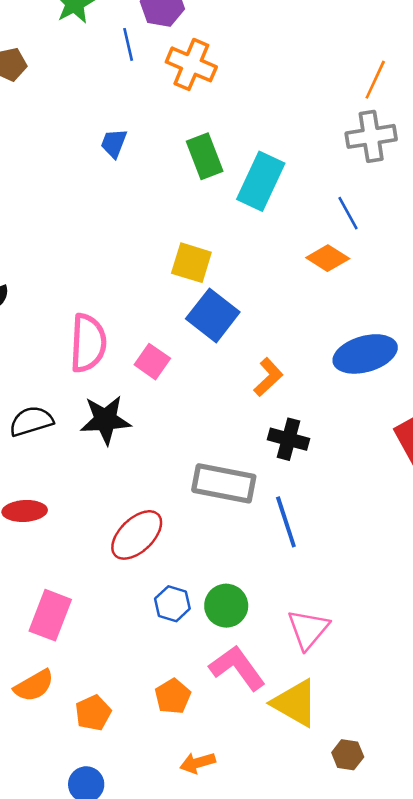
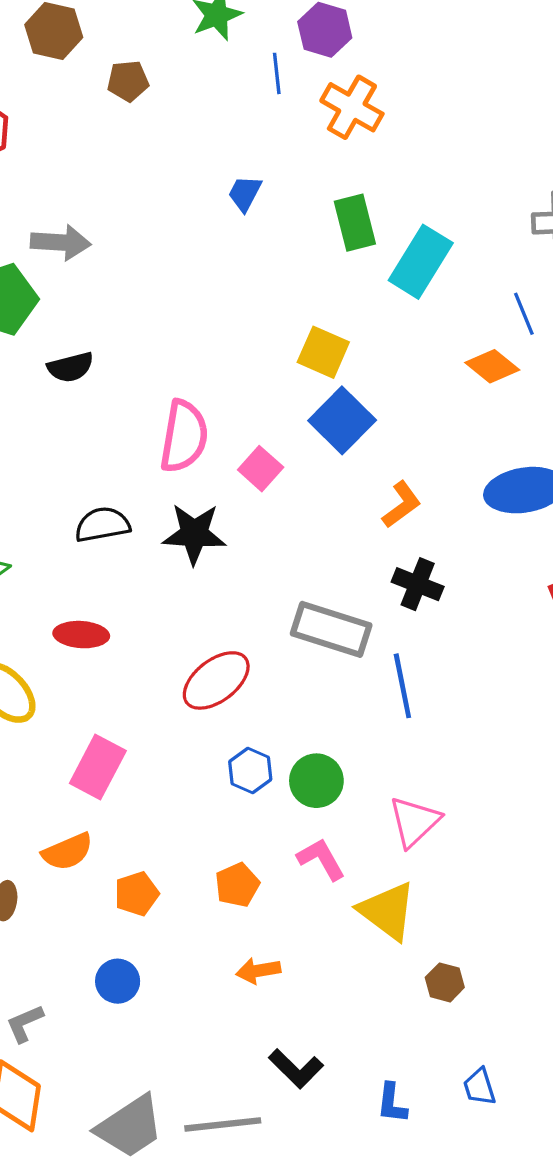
pink L-shape: (237, 668) -> (321, 859), size x0.7

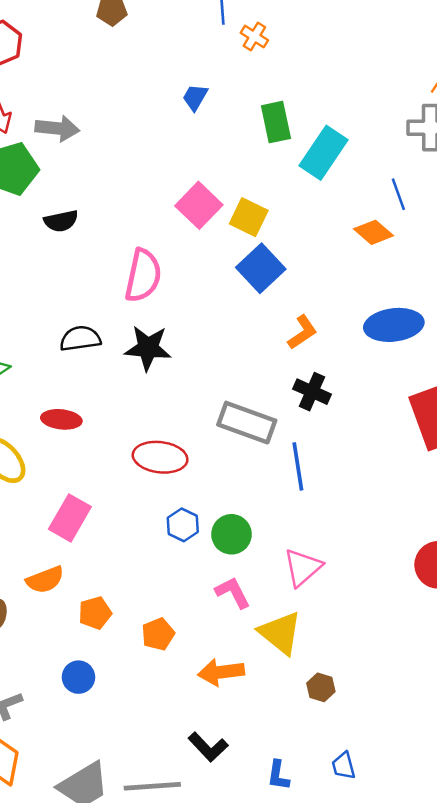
orange cross: (352, 107) -> (254, 37), moved, size x0.6
pink square: (261, 469) -> (199, 205), moved, size x1.4
red ellipse: (216, 680) -> (160, 457), turned 42
orange pentagon: (237, 885) -> (158, 634), moved
orange arrow: (258, 971) -> (221, 672), moved, size x1.4

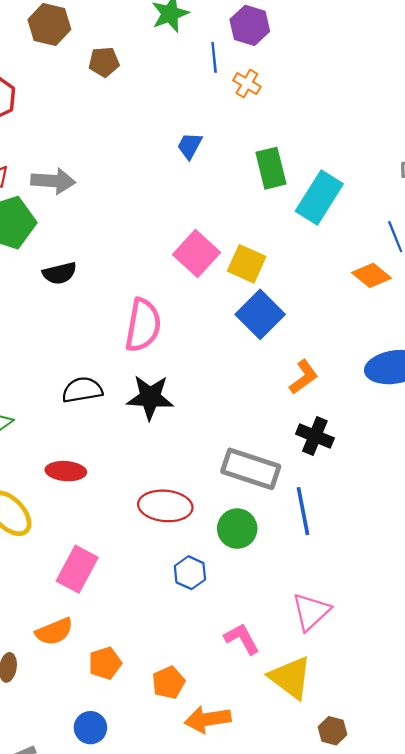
green circle: (231, 534) -> (237, 529), moved
orange arrow: (221, 672) -> (208, 719), moved

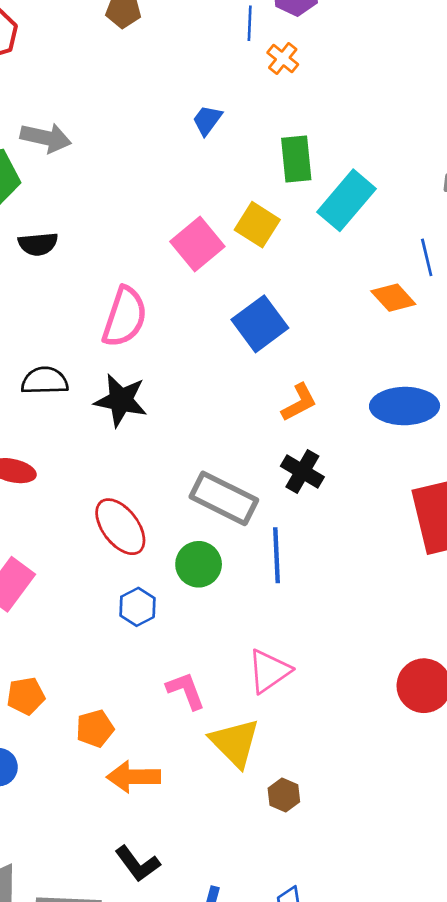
yellow square: (247, 264) -> (257, 225), moved
red ellipse: (165, 506) -> (120, 527), turned 39
brown hexagon: (332, 731) -> (284, 795), moved

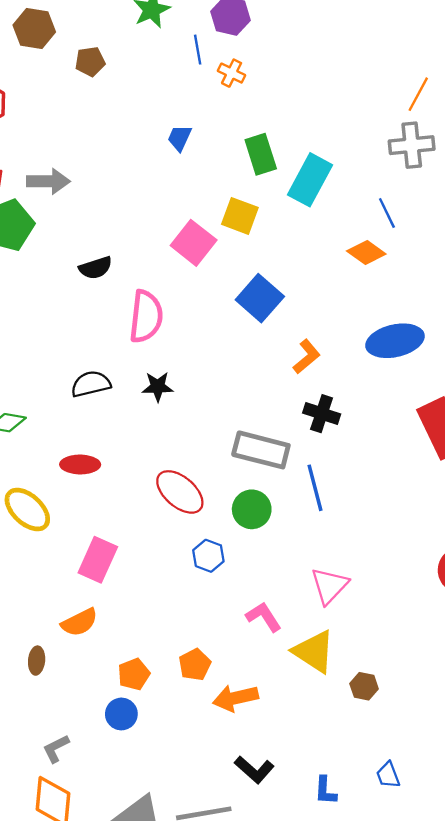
black semicircle: (38, 244) -> (96, 268), moved
black star: (121, 400) -> (158, 387), size x0.7
orange pentagon: (26, 696) -> (134, 674), moved

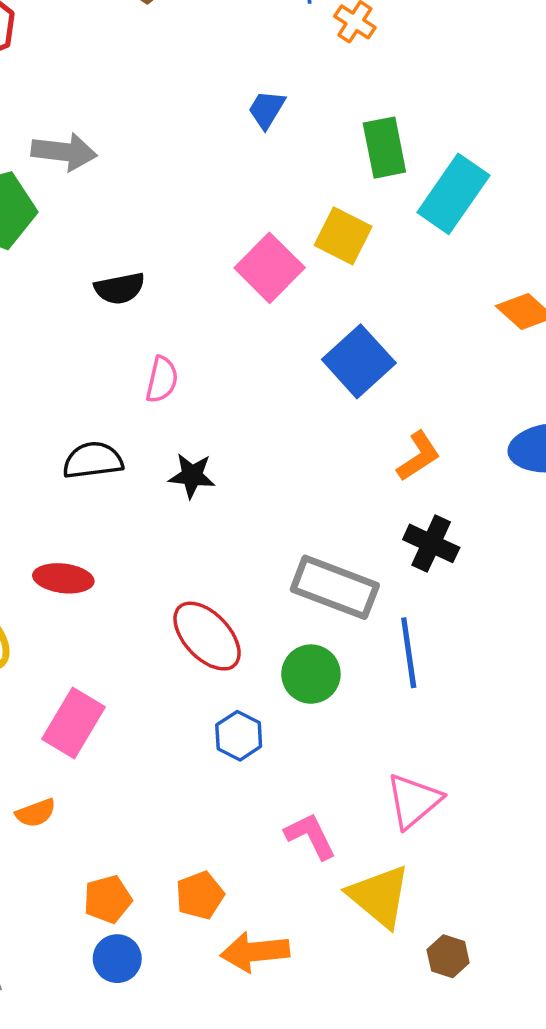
pink semicircle: (146, 317) -> (162, 380), moved, size x0.6
orange semicircle: (80, 622) -> (36, 813), size x0.7
blue circle: (121, 714) -> (117, 959), moved

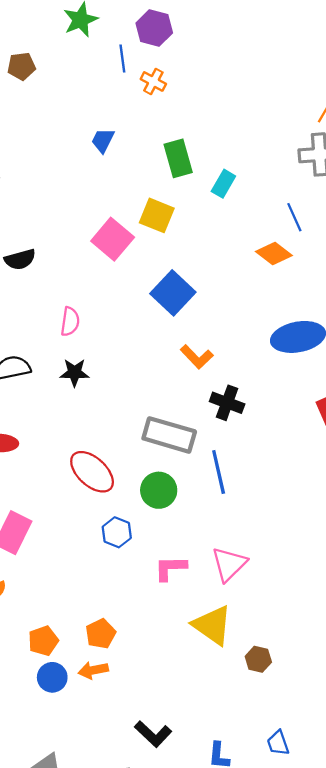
cyan rectangle: (453, 194) -> (223, 184), size x0.6
pink semicircle: (162, 380) -> (70, 322), moved
orange L-shape: (418, 456) -> (197, 357), moved, turned 84
pink L-shape: (310, 836) -> (170, 568), moved, turned -60
orange arrow: (255, 952) -> (93, 670), moved, size x0.7

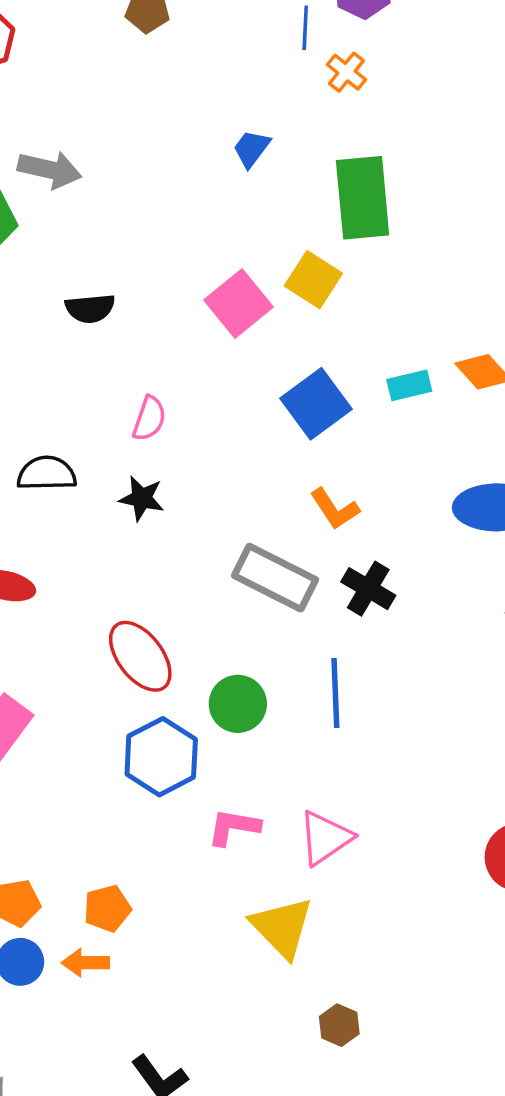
green rectangle: (178, 158) -> (363, 198), size x1.4
cyan rectangle: (223, 184) -> (409, 385), moved, turned 36
gray rectangle: (169, 435) -> (275, 578), moved
blue hexagon: (117, 532) -> (161, 757), size x1.6
brown hexagon: (258, 659) -> (339, 1025), moved

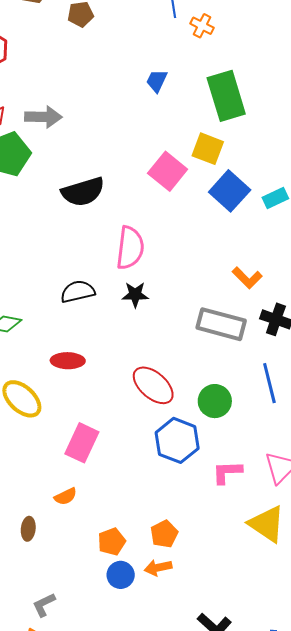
black semicircle: (90, 308) -> (83, 192), size x1.5
blue square: (316, 404) -> (230, 191), moved
pink semicircle: (149, 418) -> (130, 248), size x1.6

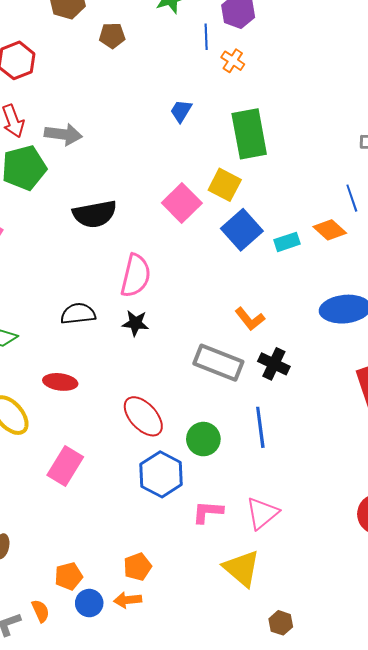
orange semicircle: (66, 496) -> (40, 611), moved, turned -95
orange pentagon: (112, 542) -> (69, 576), moved

